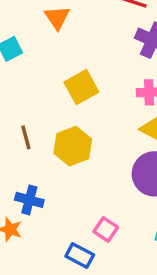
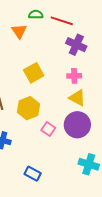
pink square: (106, 229) -> (48, 129), moved

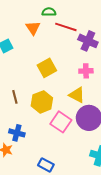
red line: (62, 21) -> (66, 27), moved
yellow triangle: (77, 98) -> (77, 95), moved
pink square: (48, 129) -> (61, 122), size x1.5

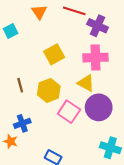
pink cross: (86, 71) -> (95, 58), size x1.6
blue cross: (17, 133) -> (22, 123), turned -35

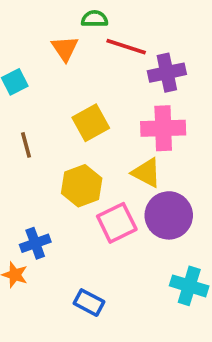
purple cross: (98, 26) -> (167, 73), turned -36
brown line: (20, 85) -> (26, 145), moved
pink square: (69, 112) -> (117, 223), turned 30

